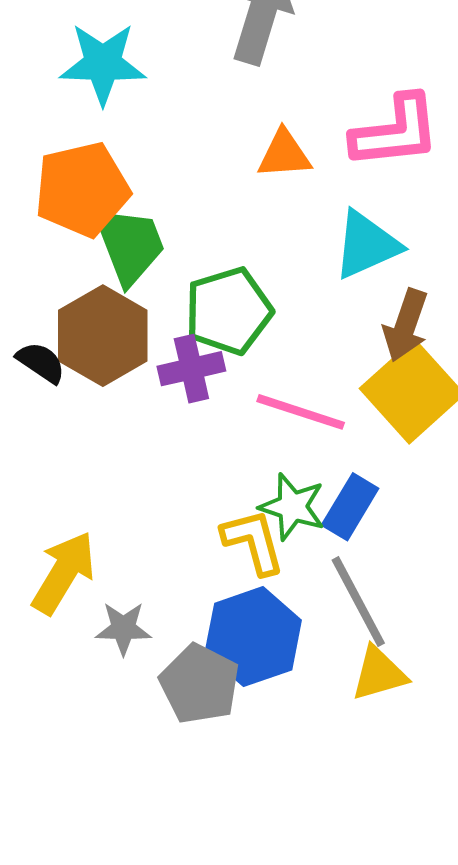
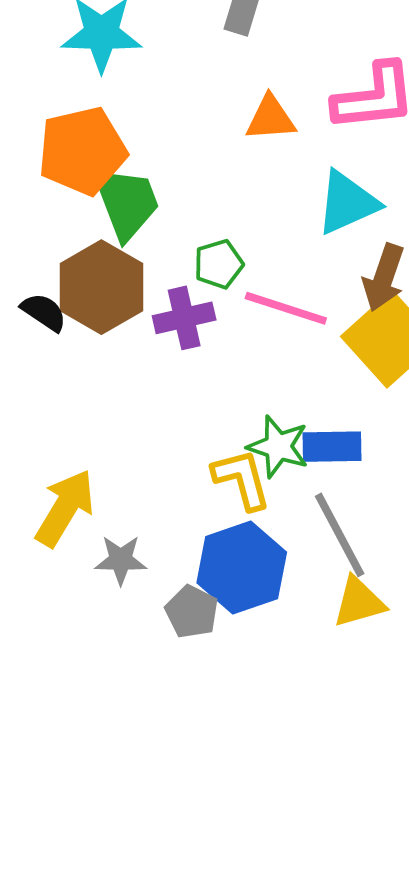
green pentagon: (228, 311) -> (219, 264), size x0.6
pink line: (301, 412) -> (286, 308), moved
blue rectangle: (350, 507) -> (332, 447), turned 58
gray pentagon: (200, 684) -> (192, 612), size x0.7

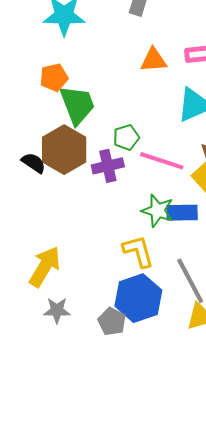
orange pentagon: (82, 151) -> (54, 77), size x0.6
green star: (278, 447) -> (158, 211), moved
blue rectangle: (332, 447) -> (182, 213), moved
gray star: (121, 560) -> (57, 310), moved

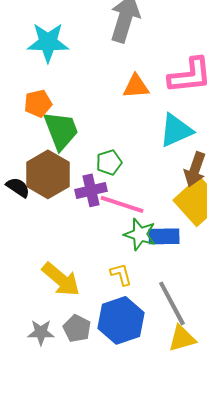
pink line: (162, 161) -> (122, 204), moved
yellow L-shape: (138, 251) -> (121, 274), size x0.7
yellow arrow: (45, 267) -> (61, 279), moved, turned 99
gray pentagon: (112, 322) -> (77, 328), moved

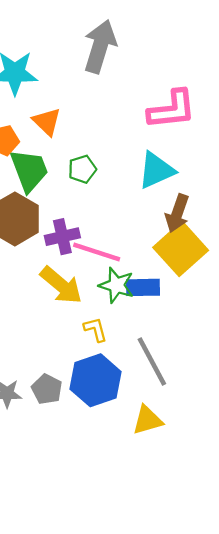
orange triangle: (136, 86) -> (47, 122), moved, turned 48
green pentagon: (109, 162) -> (82, 169), moved
yellow arrow: (61, 279) -> (61, 285), moved
yellow triangle: (182, 338) -> (147, 420), moved

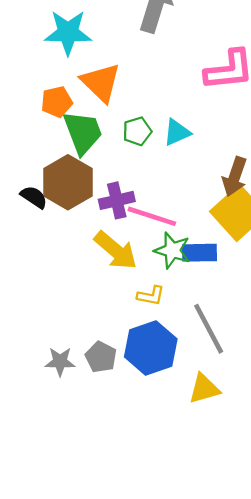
orange triangle: (47, 122) -> (101, 82), size x1.4
cyan triangle: (156, 170) -> (177, 132), moved, size x0.7
yellow L-shape: (96, 329) -> (151, 296), turned 116

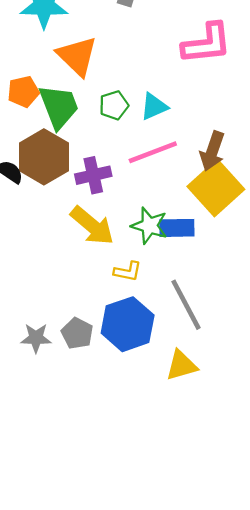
orange pentagon: (57, 102) -> (23, 92), moved
pink line: (152, 216) -> (153, 152), moved, turned -39

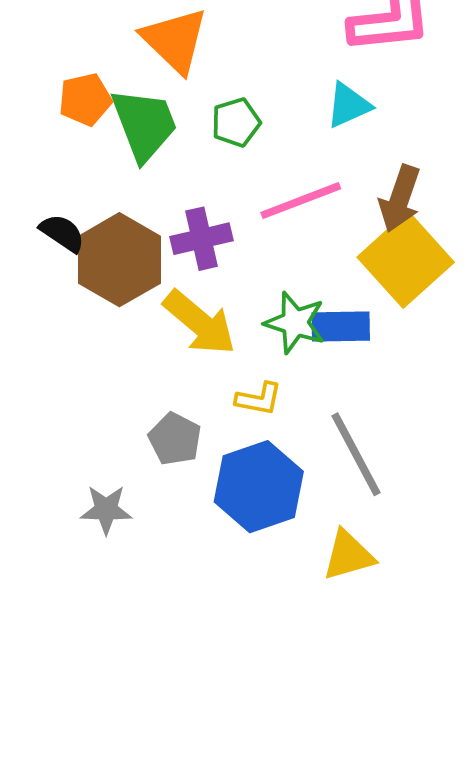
cyan triangle: (154, 106) -> (348, 105), moved
brown hexagon: (44, 157) -> (119, 260), moved
gray pentagon: (77, 333) -> (175, 439), moved

